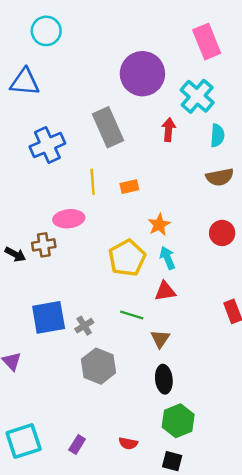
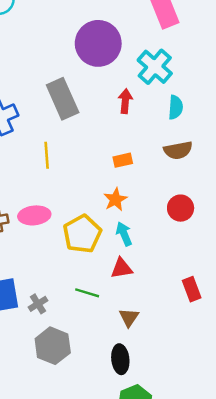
orange rectangle: (129, 187) -> (123, 160), moved
pink ellipse: (69, 219) -> (34, 215), moved
brown triangle: (160, 339) -> (129, 317), moved

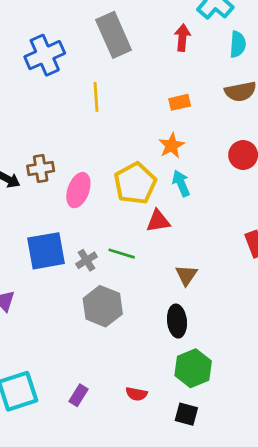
pink ellipse: (34, 215) -> (78, 190), moved, turned -64
red triangle: (122, 268) -> (158, 221), moved
green line: (87, 293) -> (122, 254), moved

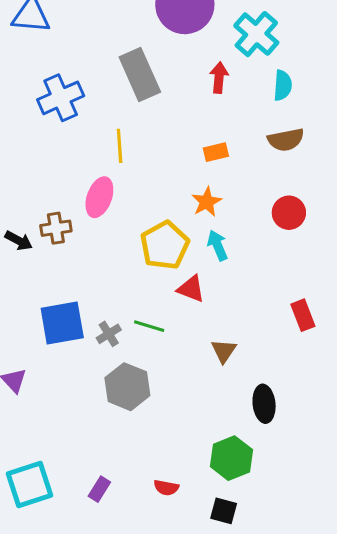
pink ellipse: (78, 190) -> (99, 197), moved
red triangle: (158, 221) -> (191, 289), turned 30
black ellipse: (177, 321) -> (264, 404), moved

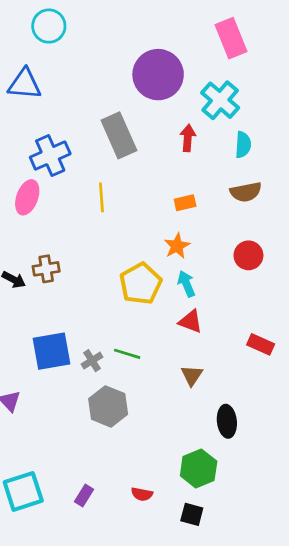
pink ellipse: (99, 197) -> (27, 197), moved
red triangle: (191, 289) -> (190, 321), moved
red rectangle: (303, 315) -> (261, 344), turned -45

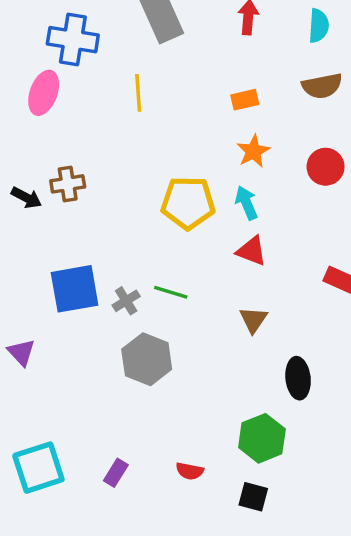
blue cross: (50, 156) -> (73, 40), turned 33
orange star: (177, 246) -> (253, 151), moved
yellow pentagon: (141, 284) -> (188, 203), turned 30

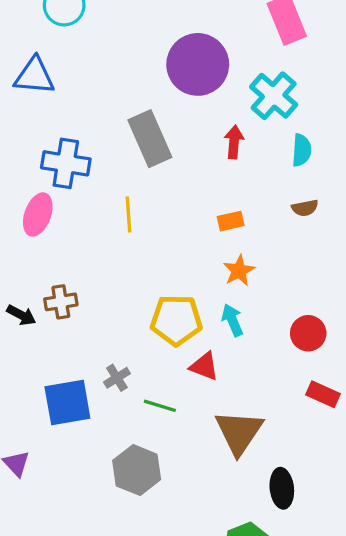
brown semicircle: (322, 86) -> (305, 208), size x0.7
red circle: (326, 167) -> (308, 333), moved
red triangle: (252, 251) -> (204, 366), moved
gray cross: (126, 301) -> (117, 378), moved
brown triangle: (253, 320) -> (239, 432), size x1.8

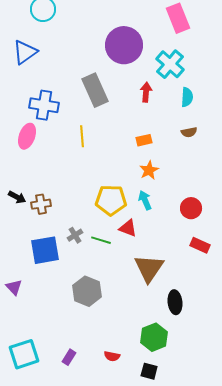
blue triangle: (34, 76) -> (25, 52), turned -40
brown cross: (61, 302) -> (41, 204), moved
green line: (160, 406) -> (101, 240), moved

